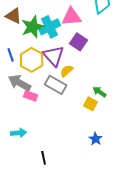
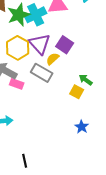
purple square: (79, 42) -> (65, 45), moved
black line: (44, 158) -> (25, 161), moved

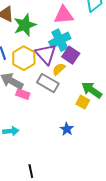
cyan cross: (36, 15) -> (60, 40), moved
green arrow: (86, 80) -> (92, 90), size x1.5
blue star: (82, 127) -> (67, 129), moved

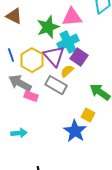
green star: (25, 25) -> (48, 27), moved
yellow square: (83, 102) -> (88, 115), moved
blue star: (67, 129) -> (75, 131), size x1.6

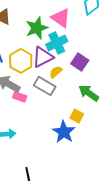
pink triangle: (72, 17) -> (61, 18), turned 40
purple triangle: (54, 56) -> (43, 57), turned 45
purple square: (79, 57) -> (80, 62), moved

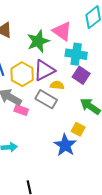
cyan cross: (57, 43) -> (76, 54), moved, turned 35
yellow semicircle: (56, 72) -> (57, 85), turned 48

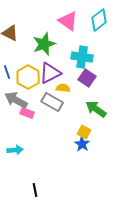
pink triangle: (62, 31) -> (68, 21), moved
blue star: (65, 145) -> (82, 144), moved, size x0.7

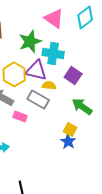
cyan cross: (82, 57) -> (53, 53), moved
purple triangle: (50, 73) -> (36, 70), turned 40
pink rectangle: (27, 113) -> (20, 116), moved

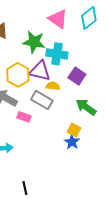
green star: (30, 41) -> (34, 42), turned 30

